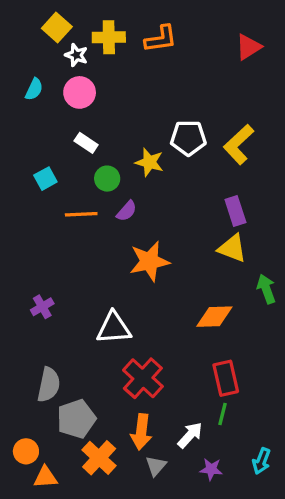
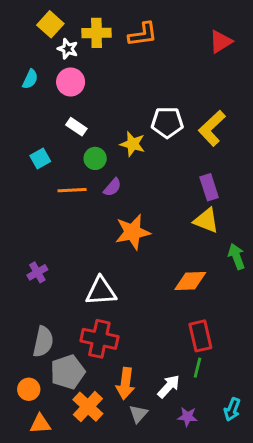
red cross: (143, 378) -> (99, 339), moved, turned -30
orange circle: (26, 451) -> (29, 389), moved

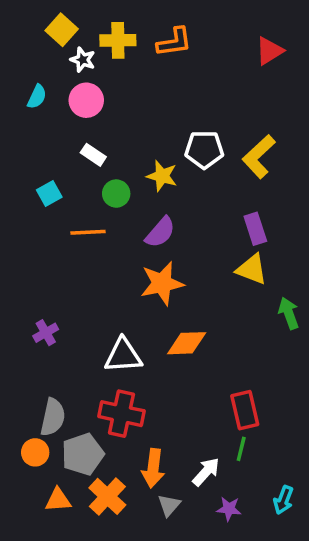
purple semicircle: (112, 187) -> (160, 232), moved, size x1.4
orange diamond: (190, 281) -> (187, 343), moved
orange circle: (29, 389) -> (35, 452), moved
orange triangle: (40, 424) -> (58, 500), moved

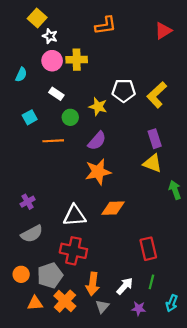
yellow cross: (118, 40) -> (77, 60), moved
cyan semicircle: (37, 97) -> (21, 75), moved
gray semicircle: (53, 417) -> (32, 234), moved, turned 50
green line: (241, 449) -> (151, 282), moved

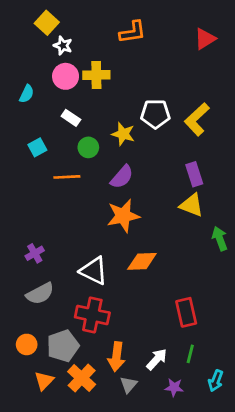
white triangle: (75, 216) -> (94, 271), turned 30
orange triangle: (35, 303) -> (44, 381), turned -42

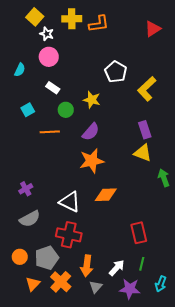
yellow cross: (96, 75) -> (72, 19), moved
white pentagon: (155, 114) -> (116, 72), moved, turned 30
purple star: (174, 387) -> (130, 289), size x1.5

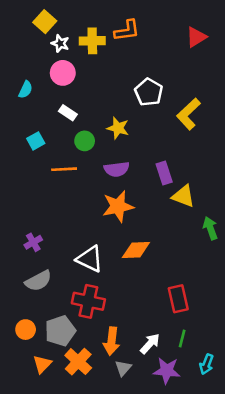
yellow cross: (72, 19) -> (92, 41), moved
purple rectangle: (145, 130) -> (164, 173), moved
purple semicircle: (91, 132) -> (117, 169), turned 42

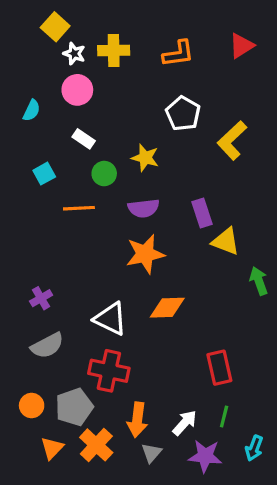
orange L-shape: (127, 31) -> (178, 54), moved

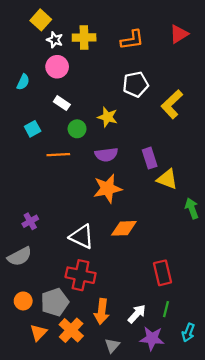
white pentagon: (183, 114) -> (136, 84), turned 30
gray semicircle: (47, 346) -> (20, 256), moved
gray triangle: (152, 453) -> (112, 345), moved

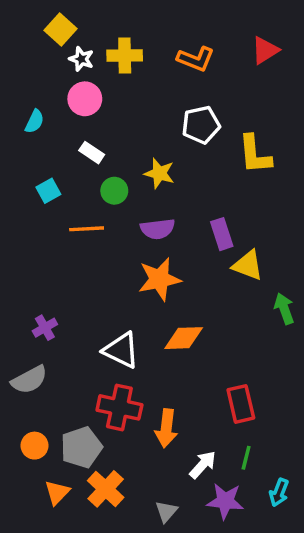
orange L-shape: (132, 40) -> (196, 59), turned 30
yellow L-shape: (172, 104) -> (255, 154), turned -52
orange arrow: (102, 311) -> (166, 428), moved

